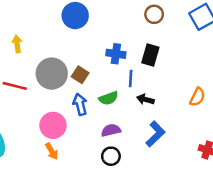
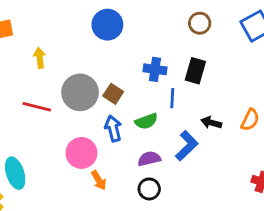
black arrow: (145, 99) -> (211, 123), moved
blue L-shape: (155, 134) -> (187, 146), moved
orange arrow: (52, 151) -> (99, 180), moved

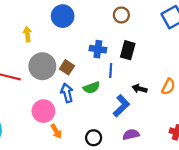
brown circle: (200, 23) -> (121, 15), moved
yellow arrow: (40, 58) -> (27, 34), moved
purple semicircle: (149, 159) -> (131, 135), moved

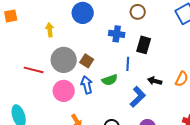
blue cross: (98, 49) -> (117, 34), moved
pink circle: (43, 111) -> (64, 91), moved

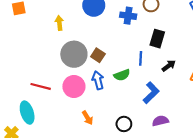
blue cross: (117, 34) -> (128, 16), moved
red line: (34, 70) -> (41, 86), moved
black arrow: (155, 81) -> (169, 66), moved, turned 128

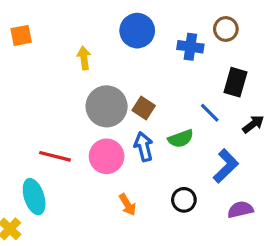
blue line: (141, 58) -> (210, 113), turned -48
black circle: (124, 124) -> (184, 200), moved

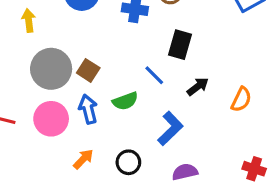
orange arrow: (128, 205) -> (83, 159), moved, turned -105

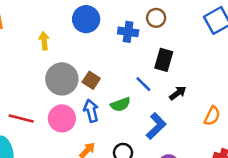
orange semicircle: (241, 99) -> (212, 116), moved

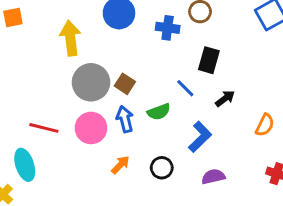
yellow arrow: (44, 41) -> (70, 38), size x1.6

